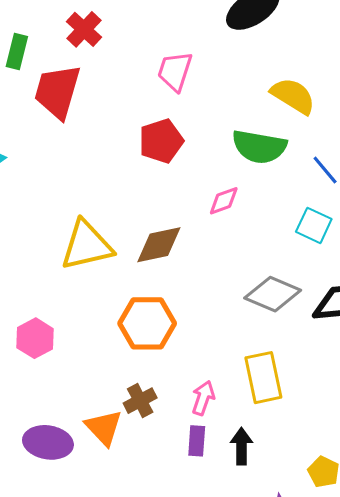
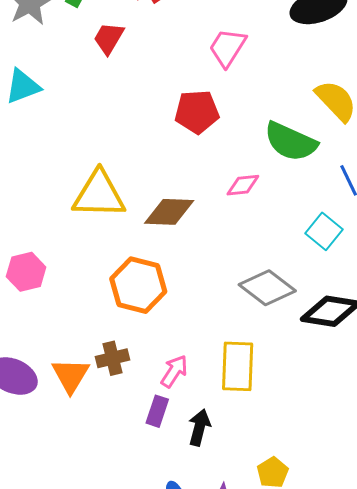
red trapezoid: (57, 92) -> (109, 38), size x0.6

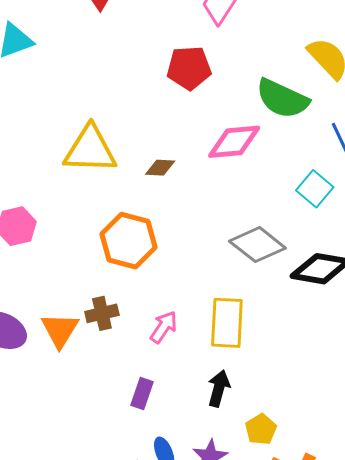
pink diamond: (243, 185) -> (234, 142), size x1.6
brown diamond: (169, 212) -> (160, 168), size x0.6
purple rectangle: (157, 411) -> (142, 394), moved
black arrow: (199, 427) -> (219, 388), moved

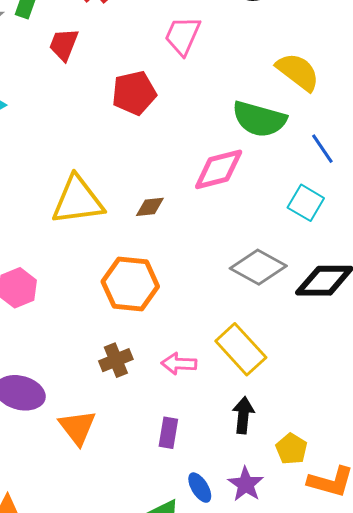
red pentagon: (189, 68) -> (134, 93), moved
yellow rectangle: (227, 323) -> (241, 349), turned -36
pink arrow: (164, 327) -> (179, 364), turned -112
orange triangle: (60, 330) -> (77, 427), moved

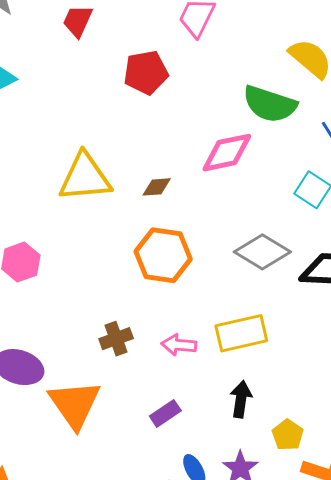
orange hexagon: (130, 284) -> (163, 255), moved
yellow rectangle: (241, 349) -> (241, 333), turned -63
orange triangle: (77, 427) -> (75, 404), size x1.4
purple rectangle: (168, 433) -> (165, 413), turned 44

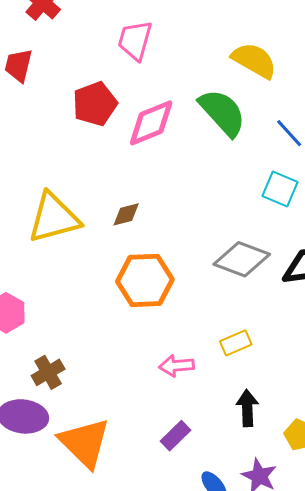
green semicircle: (270, 104) -> (222, 112), turned -140
pink diamond: (227, 153) -> (151, 123), moved
yellow rectangle: (241, 333) -> (236, 343), size x0.6
brown cross: (116, 339) -> (48, 372), moved

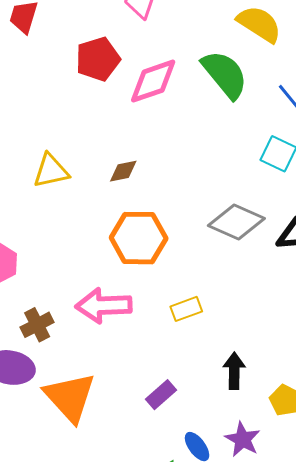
yellow triangle: (54, 218) -> (51, 171), size x0.7
yellow rectangle: (236, 343) -> (186, 309), moved
pink arrow: (176, 366) -> (104, 306), moved, size x1.6

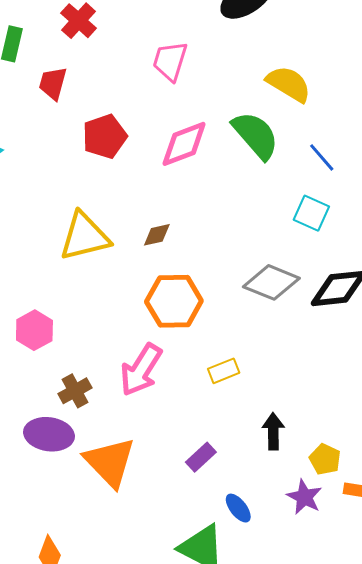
red pentagon: (98, 59) -> (105, 136), moved
yellow triangle: (51, 171) -> (85, 237), size x1.4
pink arrow: (104, 306) -> (141, 370), turned -54
purple star: (243, 439) -> (304, 497), moved

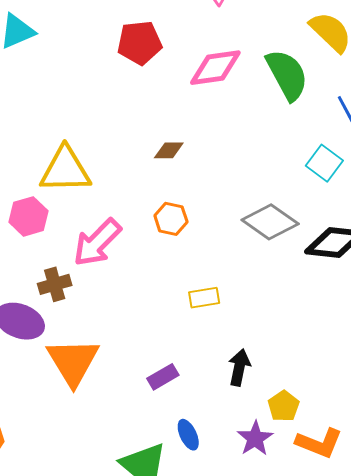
yellow triangle: (85, 237) -> (65, 170), moved
orange hexagon: (174, 301) -> (171, 219), size x0.6
pink arrow: (141, 370) -> (97, 243), moved

